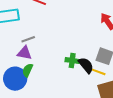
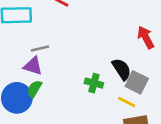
black semicircle: (86, 65) -> (122, 69), moved

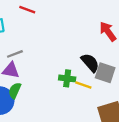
yellow line: (127, 102) -> (83, 85), moved

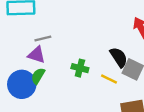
green cross: (67, 78) -> (80, 68), moved

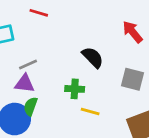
black semicircle: (119, 57) -> (93, 57), moved
yellow line: (109, 79) -> (90, 111), moved

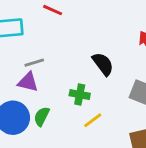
green semicircle: (31, 106) -> (42, 116), moved
yellow line: (90, 111) -> (93, 120), turned -60

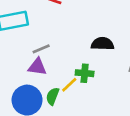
black semicircle: (103, 64) -> (102, 44), turned -45
yellow line: (93, 120) -> (69, 85), moved

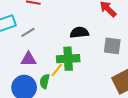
gray line: (41, 49) -> (28, 32), moved
green cross: (85, 73) -> (68, 59), size x1.5

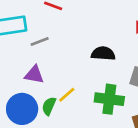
green cross: (68, 59) -> (109, 99), moved

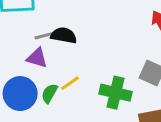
gray line: (40, 41) -> (45, 36), moved
black semicircle: (103, 54) -> (64, 35), moved

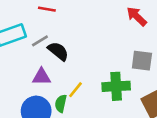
black semicircle: (64, 35) -> (58, 51), turned 45
gray line: (45, 36) -> (40, 41), moved

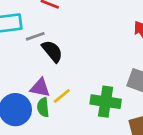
purple triangle: (41, 77) -> (40, 88), moved
green semicircle: (61, 103) -> (43, 107), turned -30

